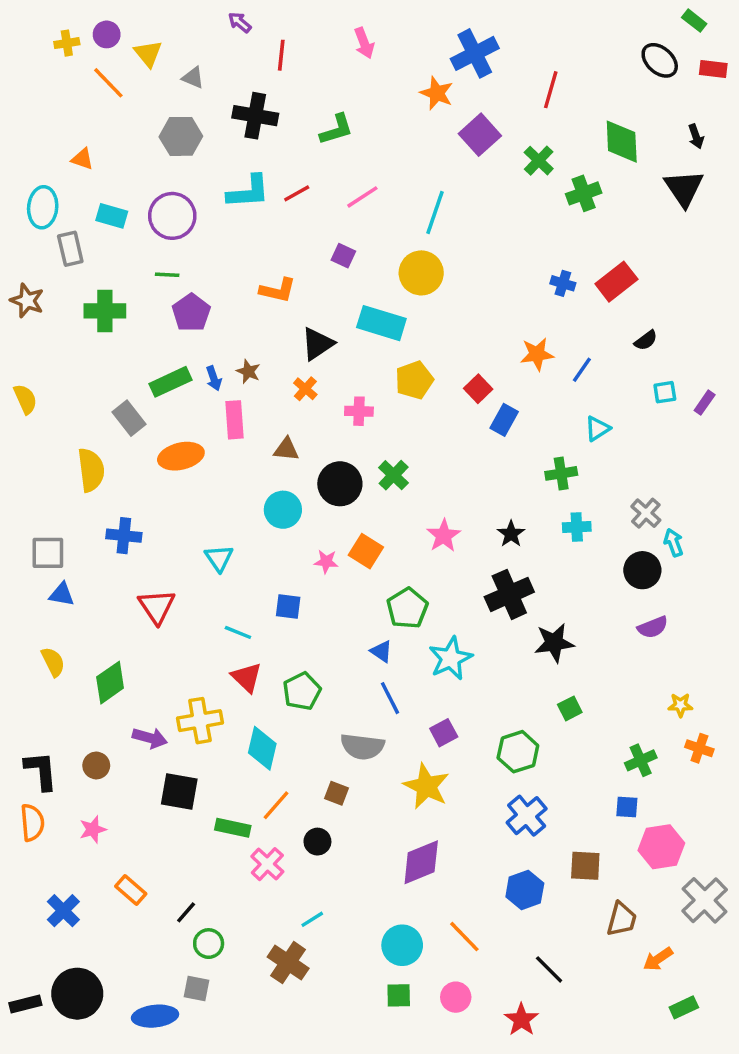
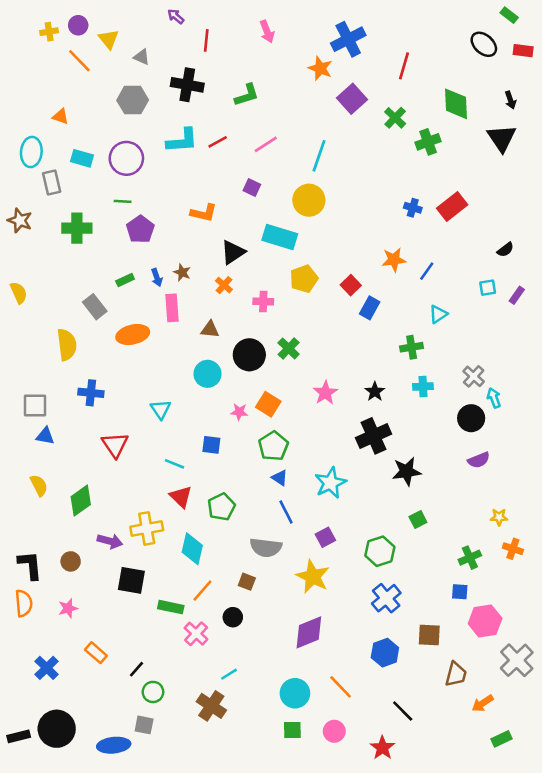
black semicircle: (646, 340) -> (505, 250), moved
green rectangle: (171, 382) -> (125, 280), size x0.6
green pentagon: (407, 608) -> (273, 446), moved

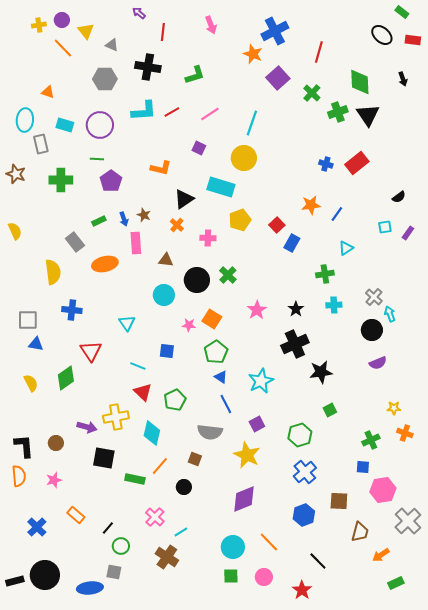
black triangle: (502, 138) -> (368, 115), moved
green diamond: (81, 501) -> (66, 378), moved
pink cross: (196, 634) -> (155, 517), moved

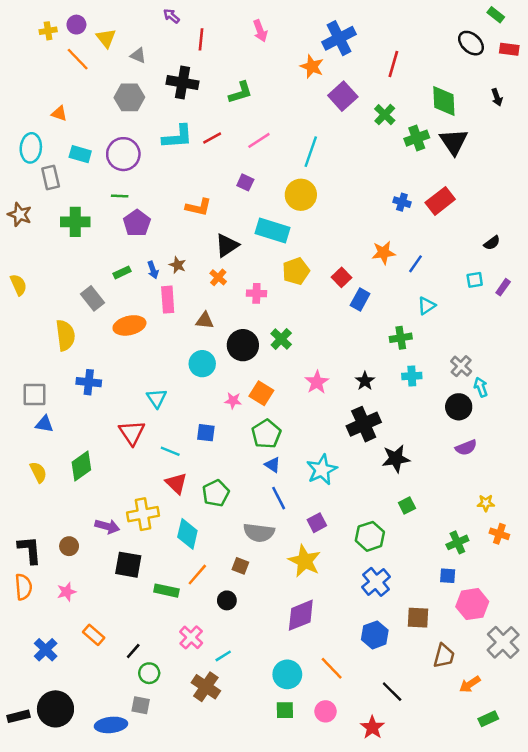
red triangle: (91, 351) -> (132, 433), moved

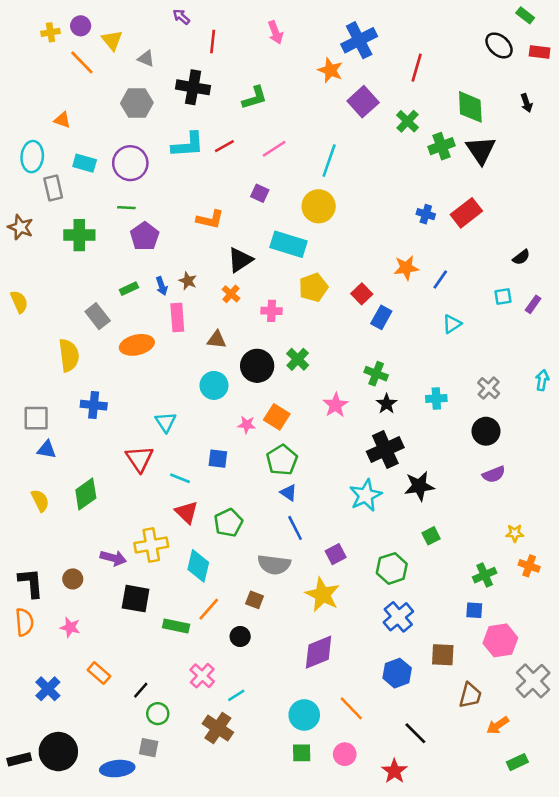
green cross: (401, 338) -> (376, 374), moved, turned 30
cyan arrow: (481, 387) -> (542, 380), moved, turned 30
cyan star: (322, 470) -> (366, 495), moved
pink star: (67, 592) -> (70, 627), turned 30

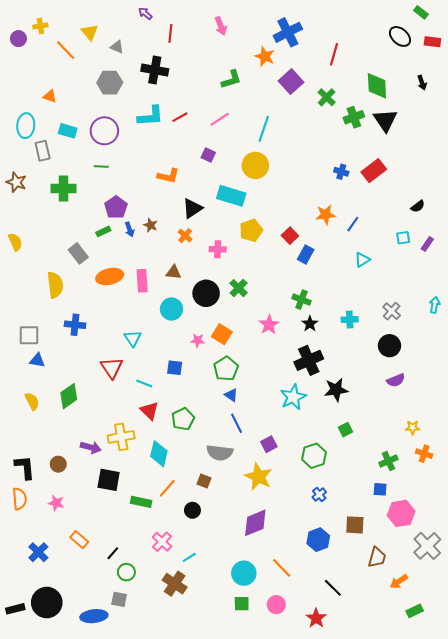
purple circle: (81, 26) -> (18, 39), moved
green L-shape: (255, 98) -> (231, 79), moved
purple pentagon: (145, 236) -> (116, 207), moved
pink rectangle: (177, 317) -> (142, 281), moved
blue cross: (398, 617) -> (319, 495), size x0.6

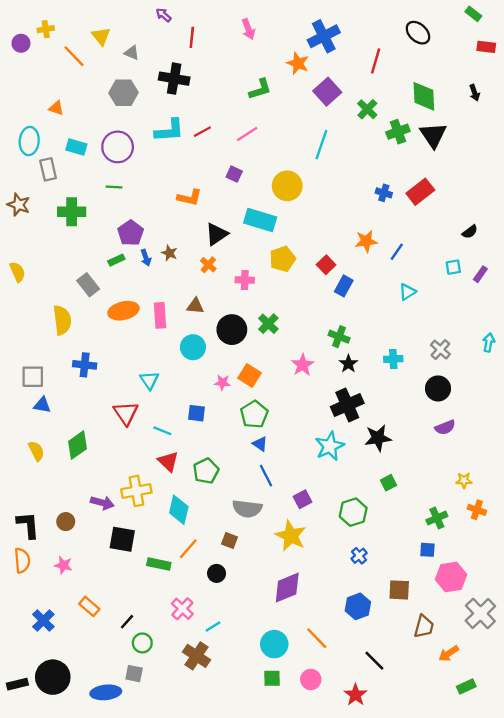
black ellipse: (400, 36) -> (418, 33), moved
cyan line: (264, 129) -> (321, 145), moved

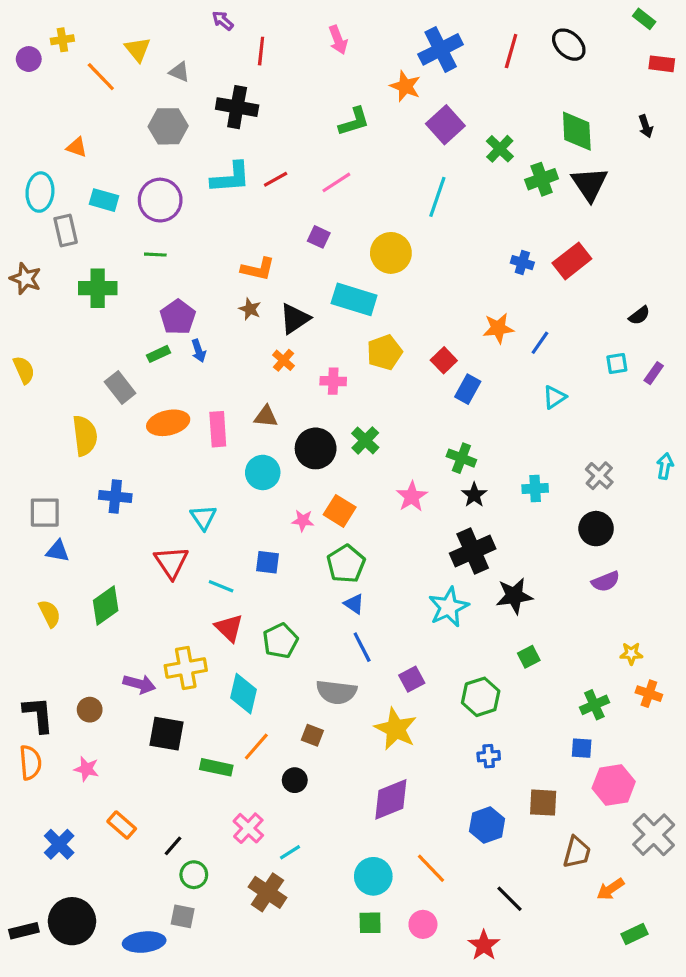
red line: (376, 61) -> (511, 51), moved
brown star: (169, 253) -> (250, 309), moved
blue cross: (359, 556) -> (489, 756), turned 35

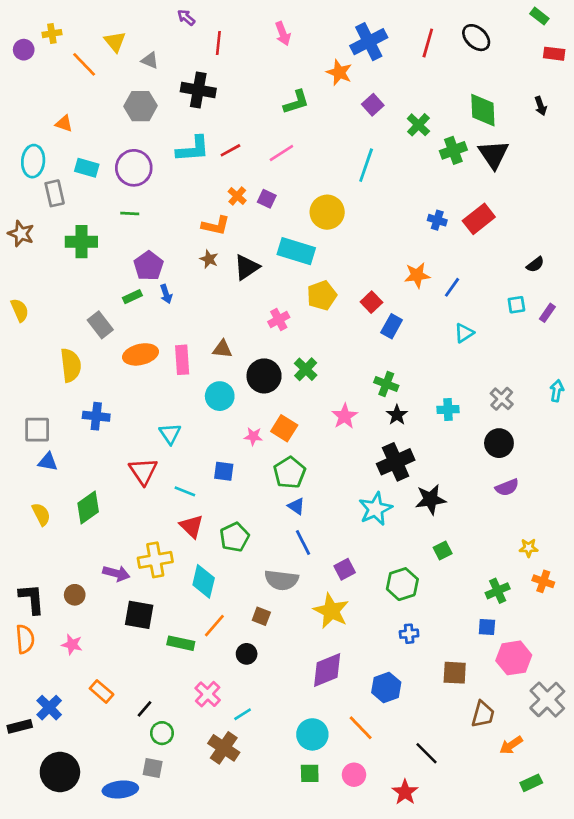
purple square: (445, 125) -> (373, 105), size x0.7
orange cross: (284, 360) -> (237, 196), moved
pink cross: (333, 381) -> (279, 320), turned -30
blue hexagon: (487, 825) -> (386, 687), moved
black rectangle: (24, 931) -> (20, 726), moved

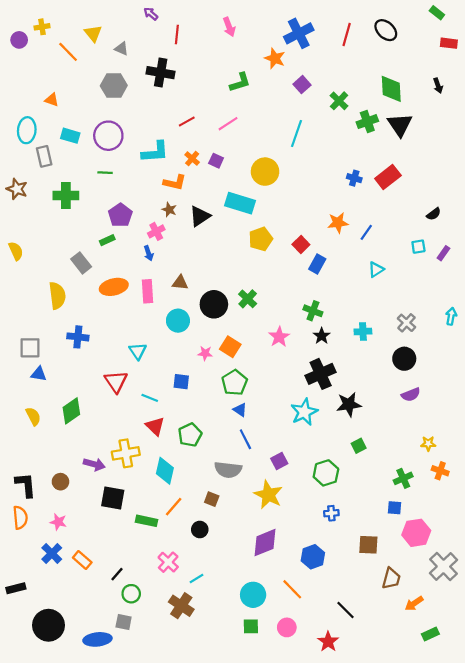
cyan L-shape: (193, 149) -> (155, 152), moved
blue arrow: (166, 294) -> (149, 253), moved
pink cross: (279, 320) -> (156, 231), moved
blue cross: (49, 708) -> (52, 553), moved

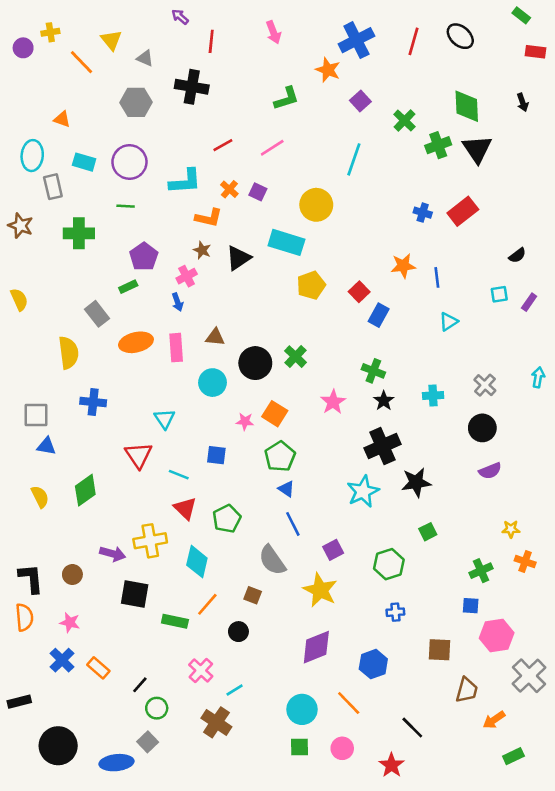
blue line: (366, 232) -> (437, 277), turned -42
gray semicircle: (228, 470) -> (272, 560), turned 48
gray square: (124, 622) -> (148, 742), turned 35

